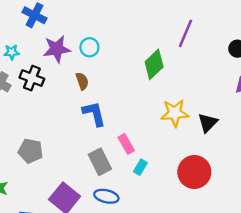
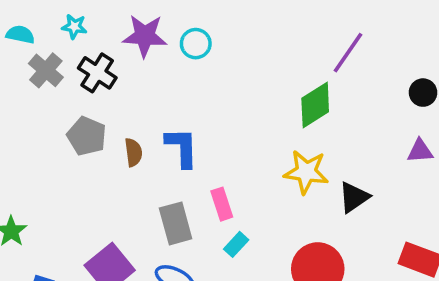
green diamond: (154, 64) -> (315, 105), moved
brown semicircle: (82, 81) -> (133, 152), moved
gray pentagon: (30, 151) -> (87, 136), moved

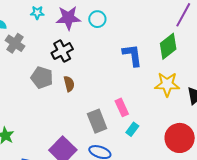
cyan star: (74, 26) -> (37, 13), moved
black cross: (97, 73) -> (62, 51), moved, turned 35
blue L-shape: (182, 147) -> (132, 55), moved

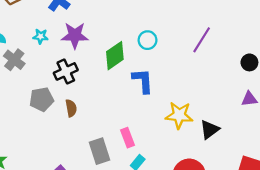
cyan star: (37, 13) -> (40, 36), moved
cyan circle: (97, 19) -> (148, 40), moved
green diamond: (168, 46) -> (115, 56), moved
gray pentagon: (42, 78) -> (42, 99), turned -30

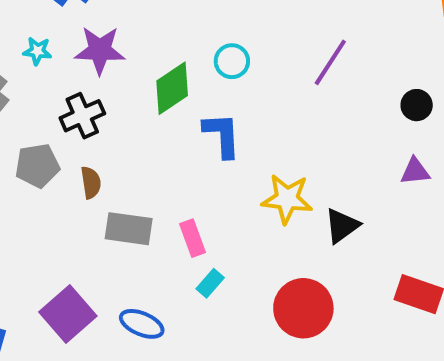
gray rectangle: (99, 151) -> (129, 229), moved, turned -65

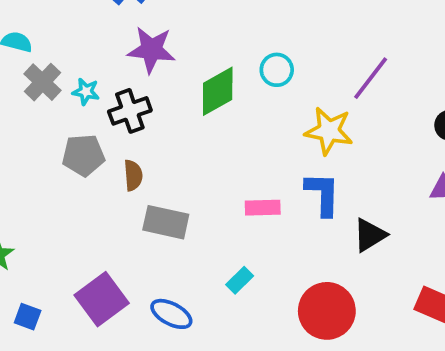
cyan star: (37, 51) -> (86, 92), moved
blue L-shape: (222, 135) -> (323, 194), moved
yellow star: (287, 199) -> (329, 131), moved
pink rectangle: (192, 238) -> (263, 208), moved, turned -76

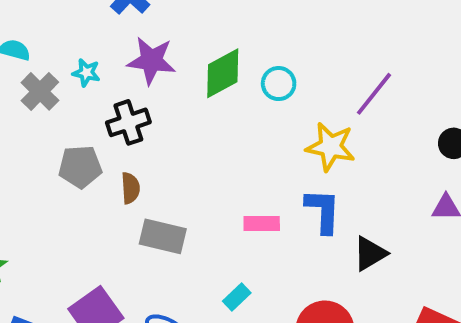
green diamond: (218, 91) -> (223, 73), moved
cyan star: (86, 92) -> (86, 73), moved

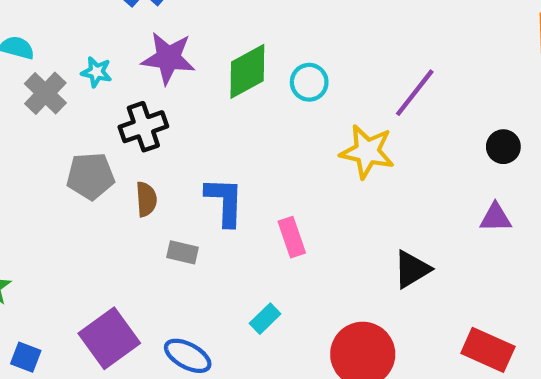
blue L-shape: (323, 211) -> (225, 201), moved
pink rectangle: (262, 224) -> (292, 237), turned 72
gray rectangle: (163, 236) -> (183, 252), size x0.6

